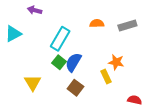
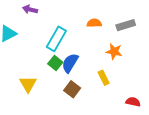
orange star: (116, 62) -> (114, 51), moved

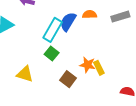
orange star: (114, 51) -> (88, 65), moved
blue semicircle: (70, 63) -> (68, 22), moved
yellow triangle: (28, 84) -> (25, 74), turned -42

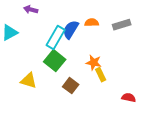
green square: (52, 53) -> (55, 61), size x1.5
orange star: (88, 65) -> (94, 63), moved

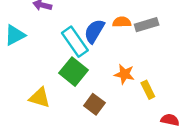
gray rectangle: (122, 25) -> (147, 25), moved
cyan rectangle: (56, 38) -> (75, 42), turned -65
yellow rectangle: (101, 75) -> (148, 90), moved

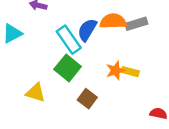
orange semicircle: (122, 22) -> (113, 21), size x1.5
orange star: (124, 74) -> (115, 70), turned -30
yellow rectangle: (148, 90) -> (130, 72), moved, turned -49

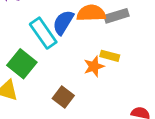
green square: (68, 68) -> (22, 64), moved
yellow rectangle: (130, 72) -> (110, 56), moved

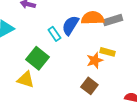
cyan rectangle: (43, 33) -> (54, 34), size x0.6
brown square: (63, 97) -> (89, 86), moved

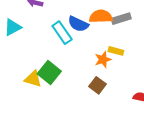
blue semicircle: (70, 25) -> (78, 24), turned -96
cyan rectangle: (54, 34) -> (62, 33), size x1.5
green square: (37, 58) -> (49, 72), moved

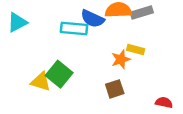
cyan rectangle: (62, 33) -> (74, 29), turned -50
brown square: (98, 85) -> (115, 89), turned 35

